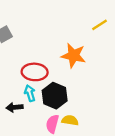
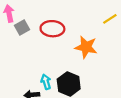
red ellipse: (35, 72) -> (52, 29), moved

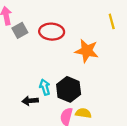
yellow line: (110, 19) -> (112, 21), turned -72

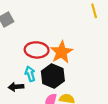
red ellipse: (52, 32) -> (37, 50), moved
orange star: (87, 51) -> (62, 52), moved, turned 30

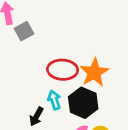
black arrow: (16, 87) -> (36, 116), turned -56

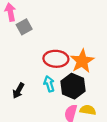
black arrow: (36, 116) -> (18, 91), moved

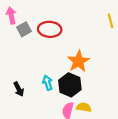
red ellipse: (56, 59) -> (50, 29), moved
black arrow: (18, 91) -> (19, 89), turned -56

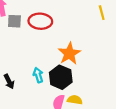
gray square: (24, 29) -> (14, 21), turned 32

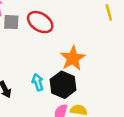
red ellipse: (40, 21) -> (40, 22), turned 30

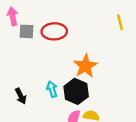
red ellipse: (40, 22) -> (54, 31), turned -35

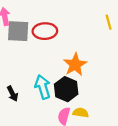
gray square: (27, 31) -> (18, 31), size x1.5
cyan arrow: (52, 89) -> (43, 87), size x1.5

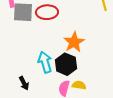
black arrow: (13, 94) -> (24, 83), moved

